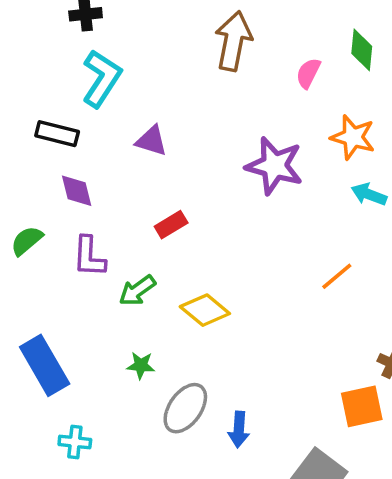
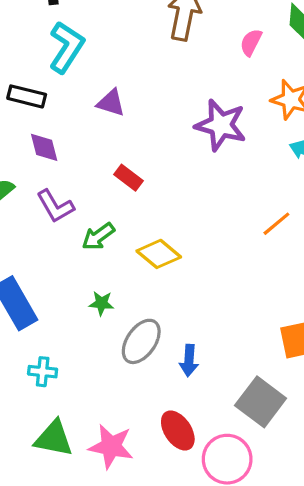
red rectangle: (171, 225) -> (128, 178), turned 68
purple L-shape: (89, 257) -> (55, 206), turned -33

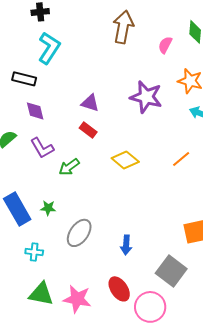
purple triangle: (111, 103) -> (90, 103), moved
yellow diamond: (159, 254) -> (125, 160), moved
green star: (101, 303) -> (48, 208), moved
gray ellipse: (141, 341) -> (79, 233), moved

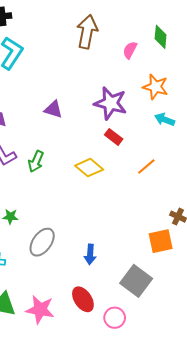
red rectangle: (88, 130) -> (114, 137), moved
green arrow: (69, 167) -> (36, 161), moved, turned -30
pink circle: (150, 307) -> (115, 318), size x0.7

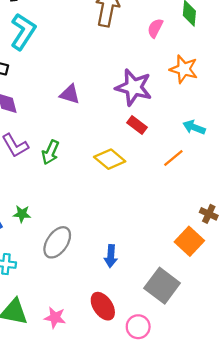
cyan arrow: (165, 120) -> (194, 127), moved
orange square: (161, 241) -> (189, 241), turned -35
pink star: (40, 310) -> (55, 318), size x0.7

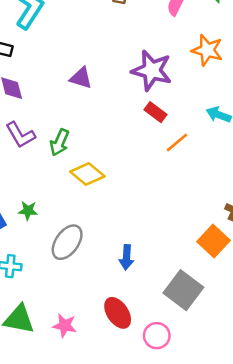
orange line: (173, 158) -> (177, 142), moved
yellow diamond: (110, 159) -> (87, 174), moved

